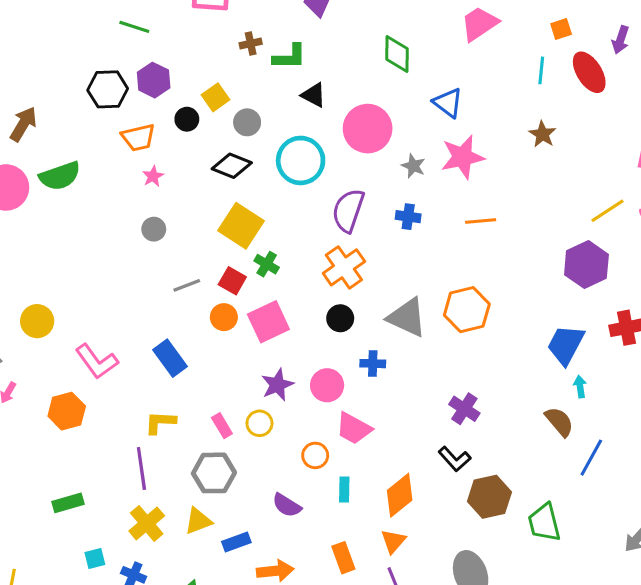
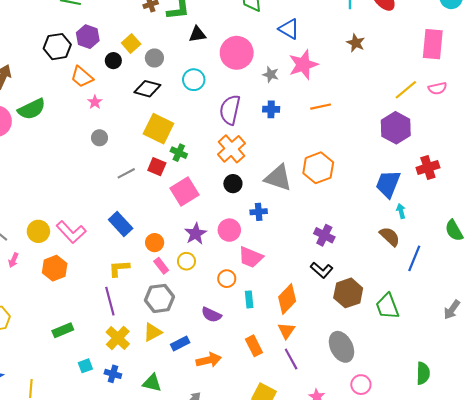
black triangle: (314, 95) -> (197, 34), turned -30
orange trapezoid: (138, 137) -> (82, 77), turned 60
cyan circle: (301, 160) -> (194, 80), size x0.7
orange circle: (224, 317) -> (155, 243), moved
yellow circle: (37, 321) -> (38, 231), moved

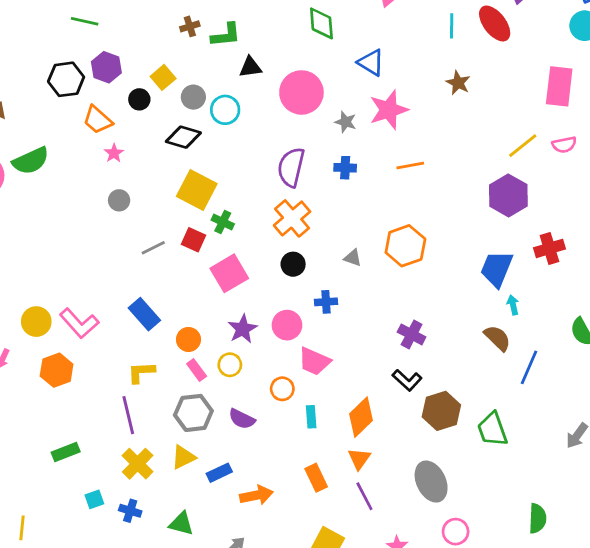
cyan circle: (194, 80) -> (225, 110), moved
gray triangle: (278, 178) -> (353, 258), size x0.5
purple semicircle: (211, 315) -> (242, 419), moved

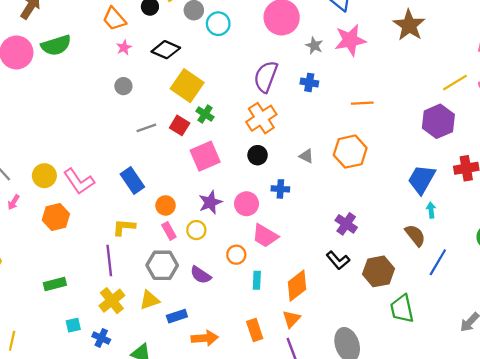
brown star: (458, 83) -> (409, 25), size x1.6
black diamond: (183, 137) -> (166, 50), moved
orange line: (410, 165) -> (362, 103), moved
brown hexagon: (441, 411) -> (379, 271), moved

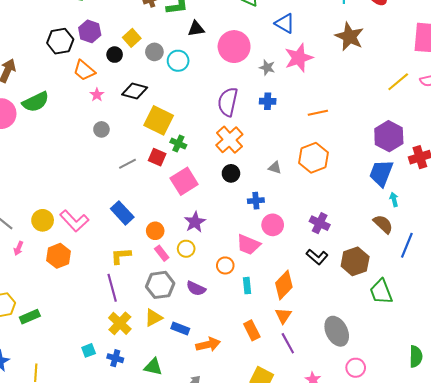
purple hexagon: (438, 121) -> (389, 136), moved
pink circle: (247, 204) -> (273, 225), moved
green rectangle: (55, 284) -> (30, 317), moved
blue rectangle: (177, 316) -> (180, 329), turned 48

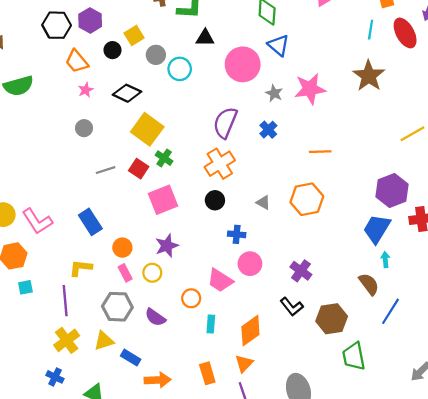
blue triangle: (285, 23) -> (279, 45), moved
blue cross: (268, 101) -> (268, 130), turned 35
cyan square: (89, 350) -> (25, 287), moved

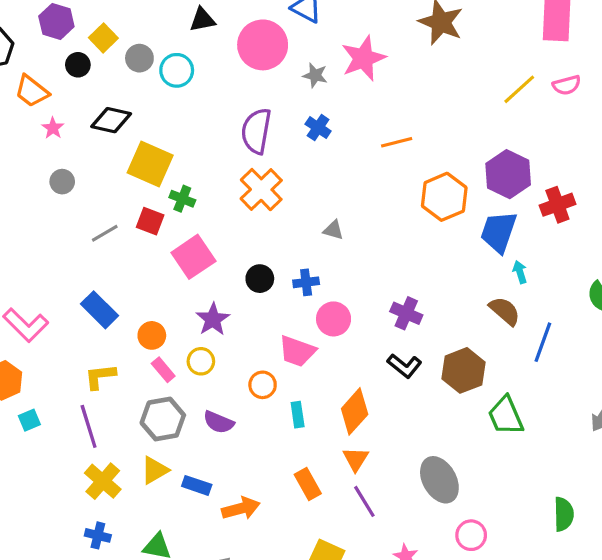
purple hexagon: (90, 20) -> (56, 21), moved
orange hexagon: (307, 199) -> (444, 197), moved
black circle: (215, 200) -> (260, 279), moved

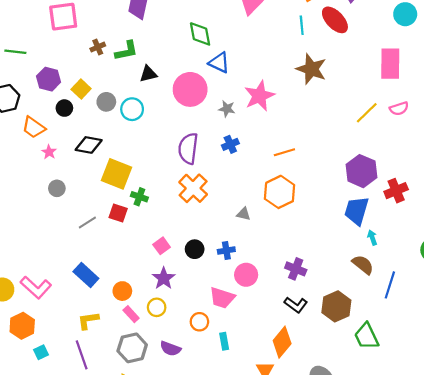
blue cross: (318, 128) -> (230, 144), turned 35
orange hexagon: (444, 197) -> (280, 192), moved
pink square: (193, 257) -> (162, 246), moved, size x0.6
orange diamond: (355, 411) -> (282, 342), moved

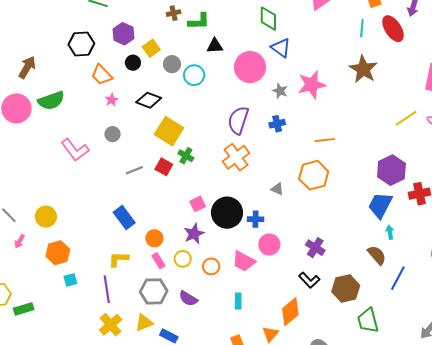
black circle: (195, 249) -> (227, 213), size x1.8
pink L-shape: (36, 287) -> (75, 150), moved
orange circle: (199, 322) -> (211, 266), moved

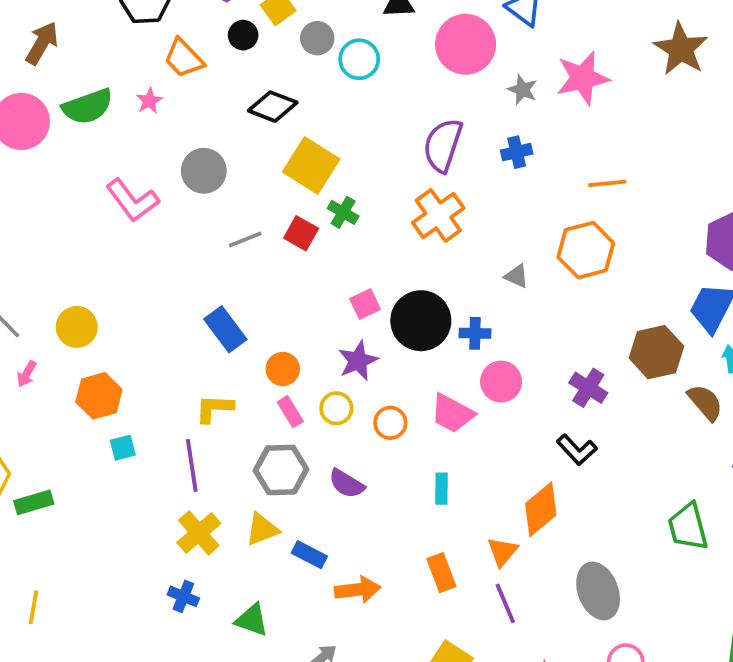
pink star: (112, 100) -> (149, 101), moved
gray circle: (113, 134) -> (204, 171), size x1.5
brown hexagon: (346, 288) -> (656, 352), moved

